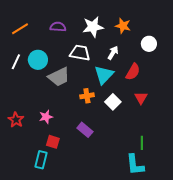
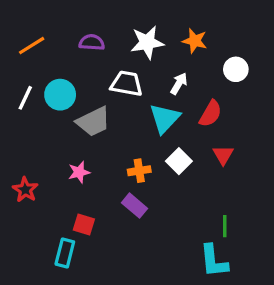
orange cross: (87, 96) -> (139, 171), moved
pink star: (46, 117) -> (79, 172), moved

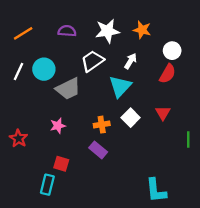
white trapezoid: (127, 84) -> (92, 61), turned -45
red semicircle: (211, 114) -> (167, 74), moved
green line: (225, 226) -> (188, 140), moved

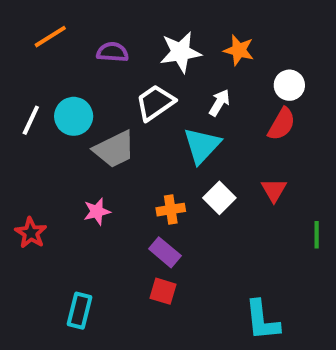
orange line: (23, 33) -> (50, 37), moved
red square: (61, 164) -> (163, 291), moved

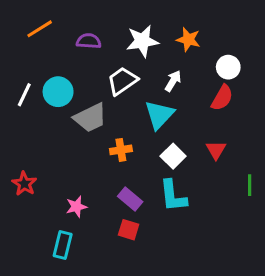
orange cross: (171, 210) -> (121, 150), moved
pink star: (97, 212) -> (76, 207), moved
cyan L-shape: (262, 320) -> (173, 196), moved

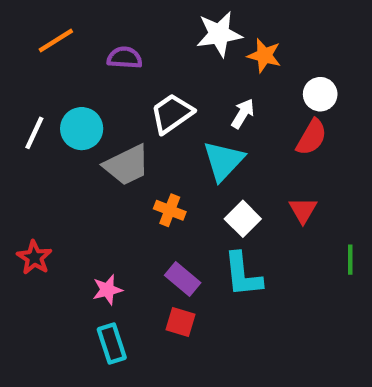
white star: (142, 41) -> (219, 34), moved
orange cross: (121, 150) -> (170, 210), turned 30
cyan rectangle: (63, 245) -> (112, 343), moved, turned -32

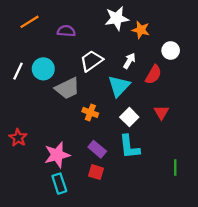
red semicircle: (312, 137) -> (153, 75), moved
green line: (350, 260) -> (175, 168), moved
pink star: (107, 290) -> (57, 155), size x1.6

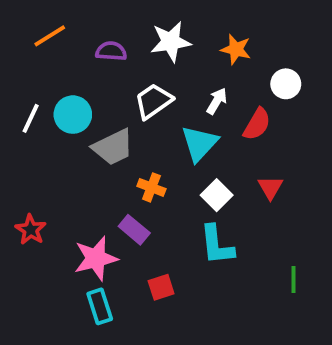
white star: (117, 18) -> (171, 42), moved
purple rectangle: (97, 149) -> (134, 230), moved
red square: (96, 172) -> (161, 287), turned -35

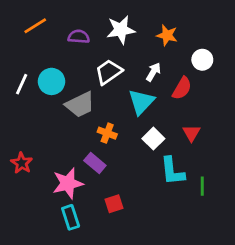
cyan L-shape: (217, 245) -> (172, 171), moved
green line: (293, 280) -> (202, 186), moved

